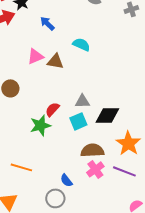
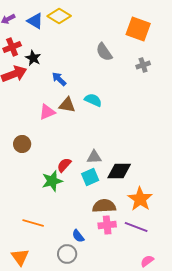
brown triangle: (55, 61) -> (67, 105), moved
pink cross: (95, 169) -> (107, 225), turned 30

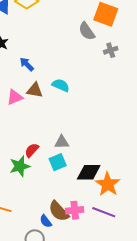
gray semicircle: (104, 52) -> (87, 31), moved
black diamond: (119, 171) -> (89, 172), moved
brown semicircle: (104, 206) -> (59, 211), moved, turned -130

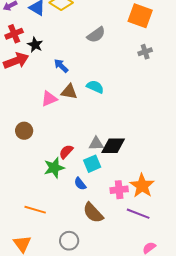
gray semicircle: (87, 31) -> (96, 35), moved, turned -90
black diamond: (89, 172) -> (113, 146), moved
pink cross: (75, 210) -> (119, 190), moved
blue semicircle: (46, 221) -> (80, 184), moved

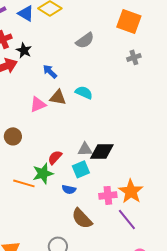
blue semicircle: (80, 184) -> (69, 189), turned -40
orange line: (35, 210) -> (24, 183), moved
purple line: (138, 214) -> (127, 219), turned 30

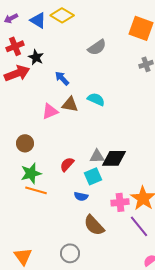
green star: (43, 173) -> (31, 173), moved

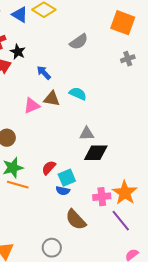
gray triangle: (97, 156) -> (87, 134), moved
red semicircle: (67, 164) -> (49, 168), moved
cyan square: (93, 176) -> (67, 178), moved

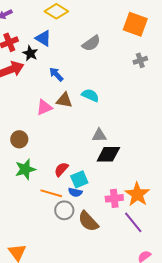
blue triangle: (20, 15) -> (43, 38), moved
orange line: (18, 185) -> (51, 193), moved
gray circle: (52, 248) -> (64, 210), moved

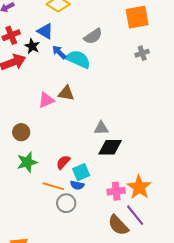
orange square: (135, 24) -> (137, 17), turned -30
blue arrow: (56, 74) -> (59, 52), moved
cyan semicircle: (90, 95) -> (78, 59), moved, size x1.4
brown semicircle: (88, 221) -> (118, 225), moved

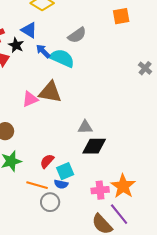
orange square: (137, 17) -> (121, 16), size x0.7
gray cross: (142, 53) -> (145, 68), moved, turned -32
brown triangle: (66, 93) -> (50, 92), size x1.4

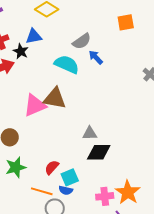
blue triangle: (29, 30) -> (34, 36), turned -42
blue arrow: (43, 51) -> (96, 57), moved
pink triangle: (30, 99) -> (35, 105), size x1.4

